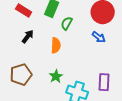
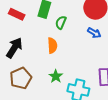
black arrow: (28, 37) -> (14, 48), moved, size x1.5

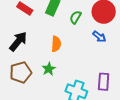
green semicircle: (61, 22) -> (76, 17), moved
green star: (56, 76) -> (49, 69), moved

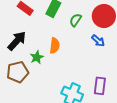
green star: (49, 69) -> (37, 57), moved

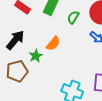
orange semicircle: (55, 46) -> (53, 44), turned 35

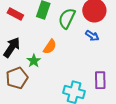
green semicircle: (73, 17) -> (67, 18), size x1.5

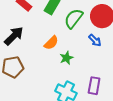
green star: (34, 61) -> (66, 58), moved

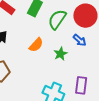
green star: (66, 58) -> (60, 54), moved

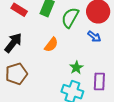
green star: (60, 54) -> (76, 68), moved

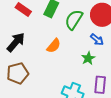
green star: (76, 68) -> (88, 58), moved

